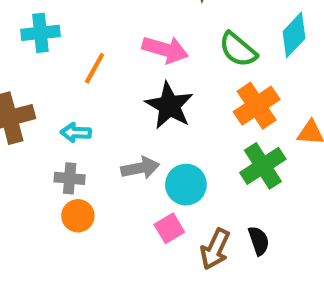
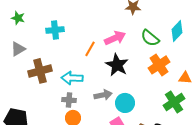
pink arrow: (165, 50) -> (115, 38), turned -40
orange line: (95, 68) -> (90, 49), moved
cyan arrow: (76, 133) -> (72, 78), size x1.5
green cross: (263, 166) -> (174, 102), moved

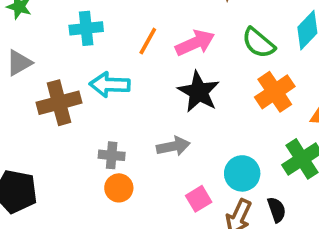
orange line: (90, 49) -> (148, 41), moved
cyan arrow: (72, 78) -> (110, 85), moved
cyan circle: (125, 103) -> (242, 173), moved

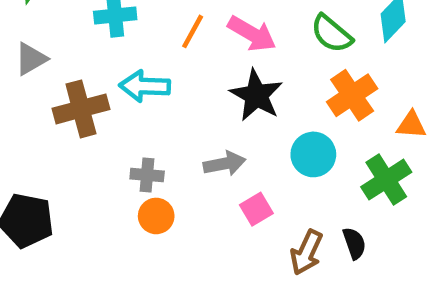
pink arrow: (195, 43) -> (252, 34), turned 54
cyan circle: (242, 173) -> (313, 154), moved
pink square: (199, 199) -> (256, 209), moved

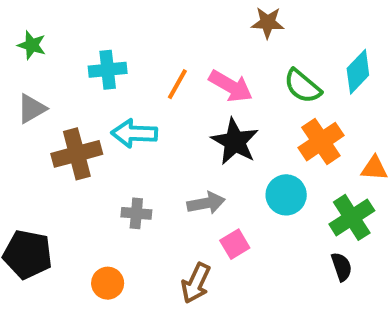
orange circle: (156, 216) -> (108, 283), moved
black semicircle: (354, 243) -> (342, 267), moved
brown arrow: (307, 252) -> (196, 283), moved

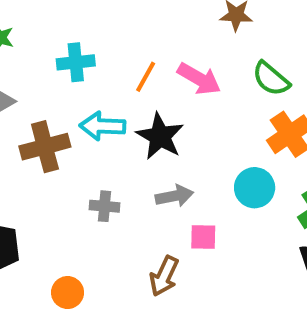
black star: (235, 142) -> (160, 136), moved
pink square: (235, 244) -> (203, 237), turned 32
orange circle: (108, 283) -> (68, 293), moved

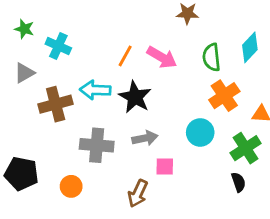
cyan cross: (76, 62) -> (58, 46), moved, turned 30
green semicircle: (271, 79) -> (212, 57), turned 44
gray cross: (105, 206) -> (97, 145), size x1.6
orange circle: (68, 293) -> (71, 186), moved

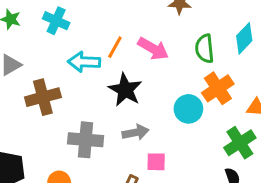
cyan cross: (58, 46) -> (56, 21), moved
cyan arrow: (95, 90) -> (84, 62), moved
cyan circle: (200, 132) -> (188, 109), moved

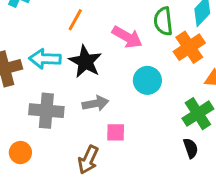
pink arrow: (153, 49) -> (127, 37), moved
cyan arrow: (84, 62) -> (45, 59), moved
orange cross: (218, 88) -> (189, 47), moved

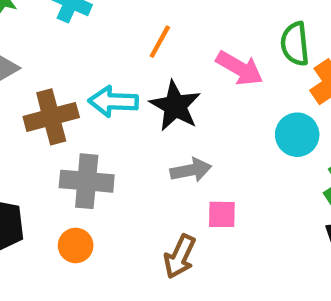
cyan circle: (147, 80) -> (297, 135), moved
gray cross: (46, 111) -> (87, 181), moved

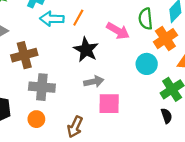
cyan arrow: (113, 101) -> (52, 19), moved
pink square: (222, 214) -> (109, 104), size x1.5
brown arrow: (180, 257) -> (75, 127), moved

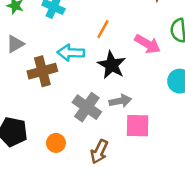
cyan arrow: (52, 19) -> (71, 53), moved
gray cross: (42, 87) -> (87, 107), moved, turned 30

